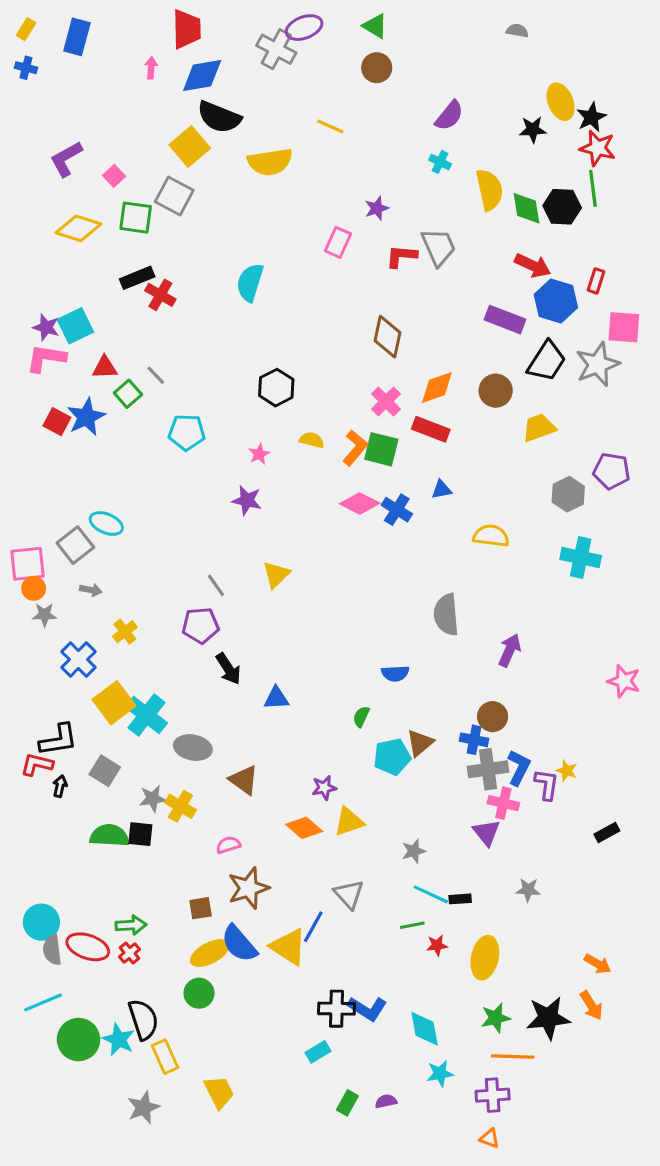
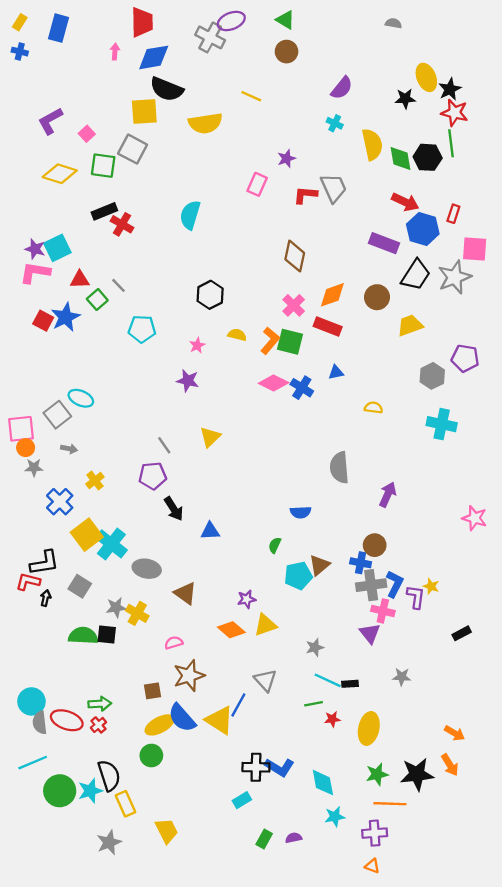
yellow square: (190, 147) -> (144, 111), turned 36
yellow semicircle: (491, 536) -> (373, 408), size x0.7
cyan star: (119, 1040) -> (90, 791), turned 30

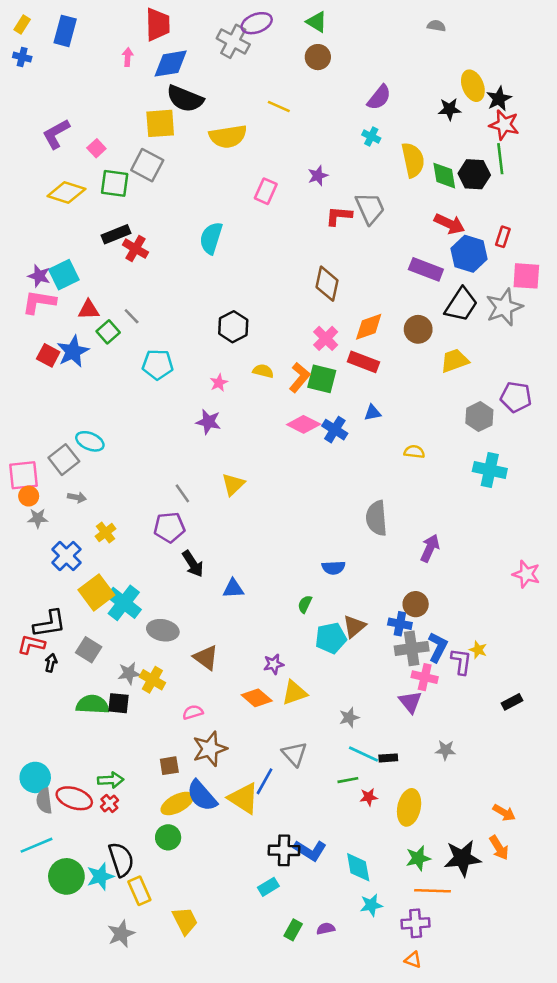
pink rectangle: (257, 184) -> (266, 191), moved

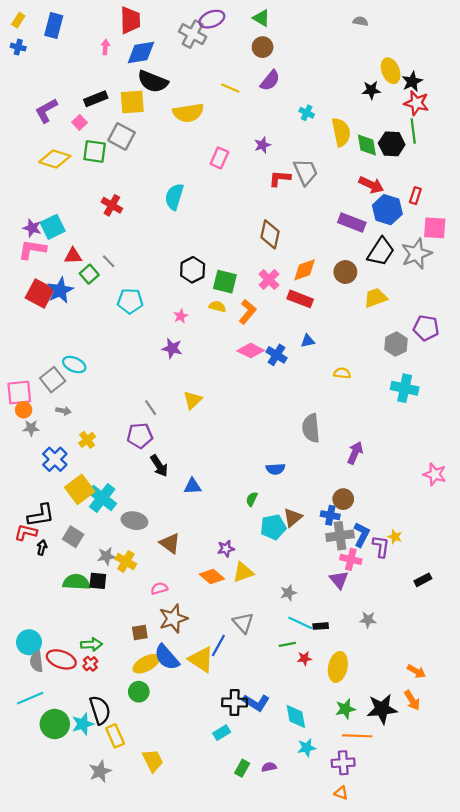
purple semicircle: (379, 97) -> (270, 80), moved
black rectangle: (116, 234) -> (96, 99), moved
red square: (48, 355) -> (40, 294), size x1.5
green square: (322, 379) -> (225, 282), moved

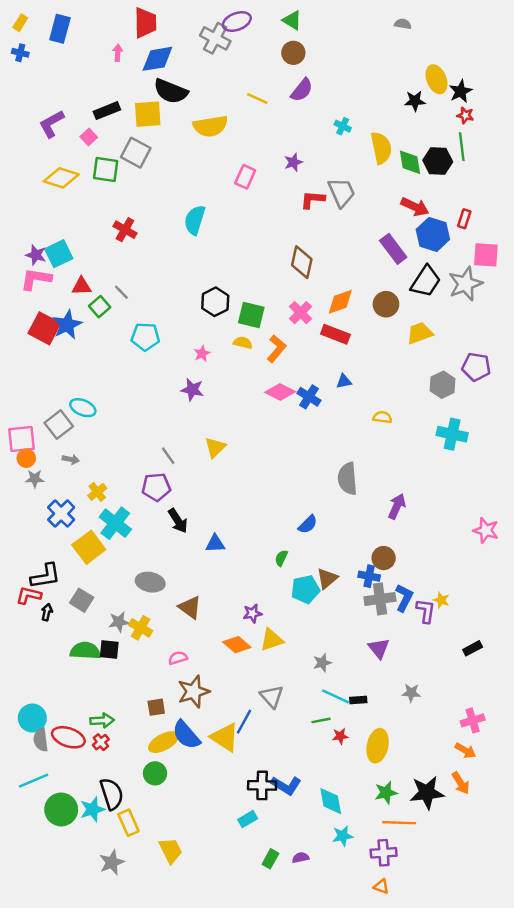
red star: (416, 103) -> (465, 115), size x0.6
purple rectangle: (352, 222) -> (393, 249), turned 32
blue semicircle: (275, 469) -> (308, 524), turned -42
cyan cross: (102, 498) -> (115, 523), moved
pink cross: (351, 559) -> (473, 720), moved, turned -30

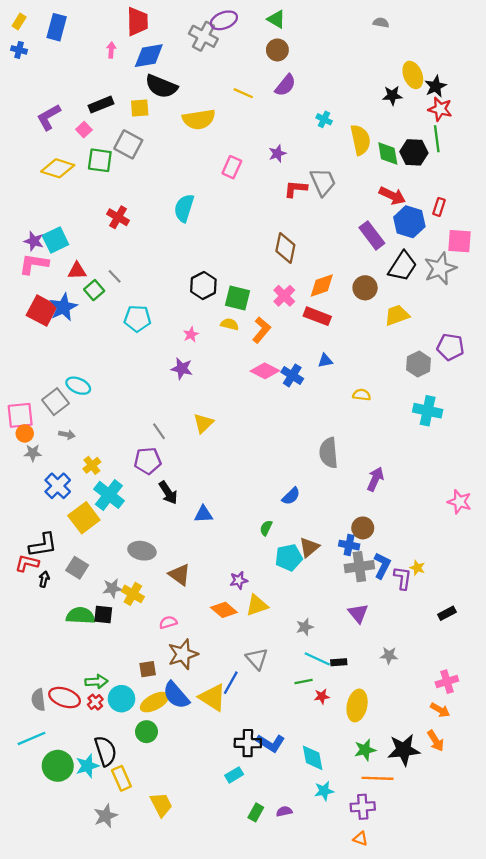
yellow square: (148, 114) -> (140, 108), size x0.7
red star: (465, 115) -> (440, 109), size x1.5
cyan circle: (32, 718) -> (121, 699), moved

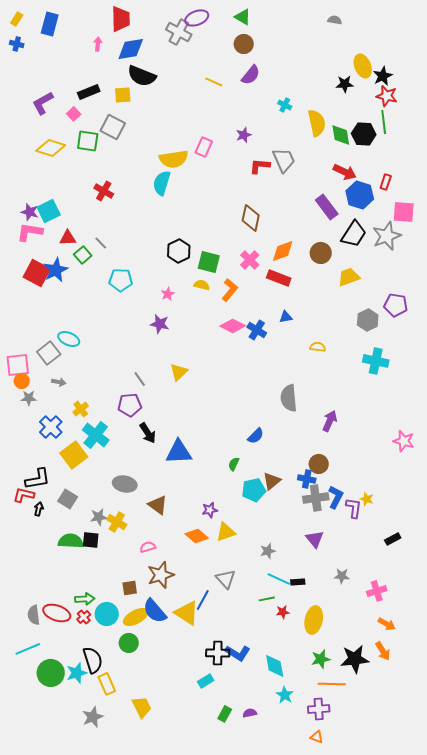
yellow semicircle: (199, 119) -> (174, 159), moved
blue triangle: (203, 514) -> (179, 452), size x1.6
pink cross: (447, 682) -> (377, 591), moved
cyan star: (324, 791) -> (285, 695), turned -30

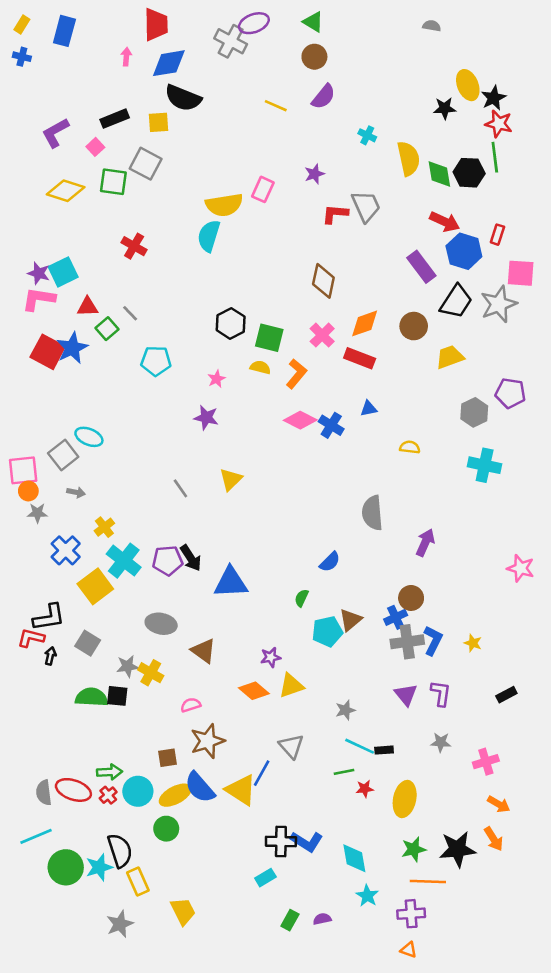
purple pentagon: (130, 405) -> (168, 561), moved
blue cross: (307, 479) -> (396, 617), turned -36
purple L-shape: (354, 508) -> (441, 693), moved

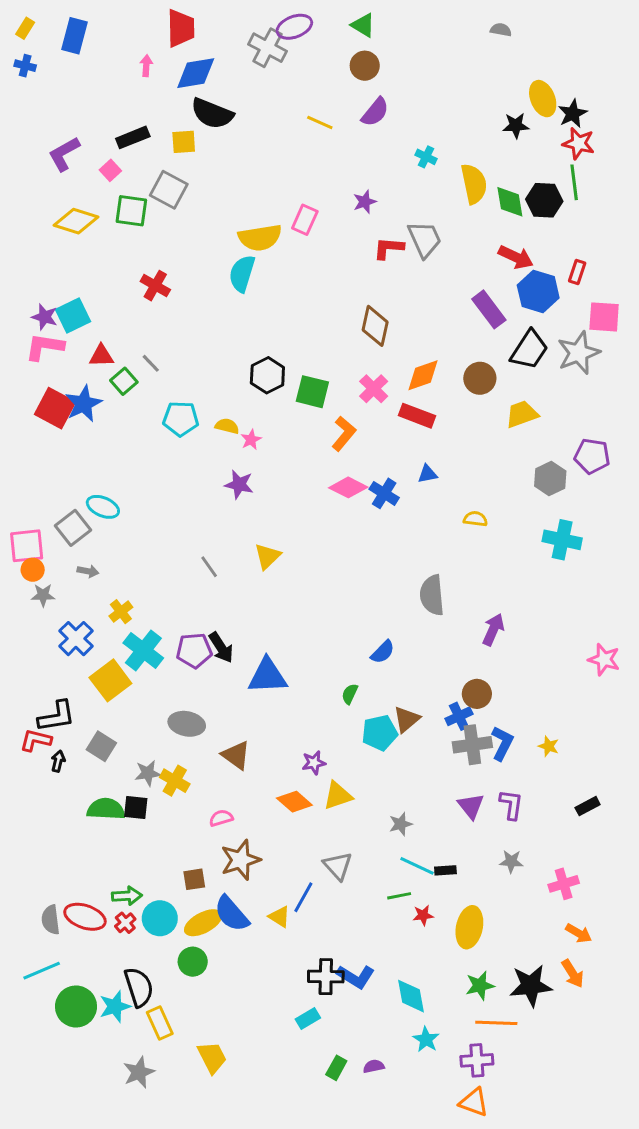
yellow semicircle: (260, 367) -> (227, 426), moved
yellow triangle: (241, 790) -> (279, 917), size x0.6
orange triangle: (409, 950) -> (474, 1102), size x1.5

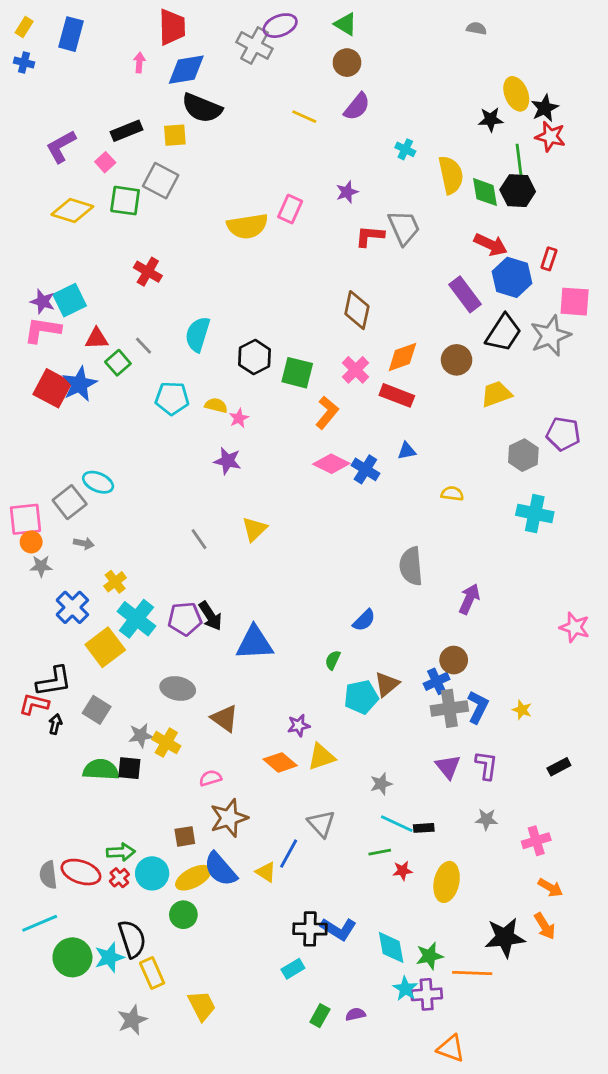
green line: (574, 182) -> (519, 161), moved
cyan semicircle: (242, 274) -> (198, 334), moved
green star: (480, 986) -> (429, 956), moved
purple cross: (477, 1060) -> (427, 994), moved

